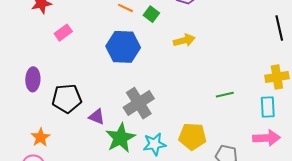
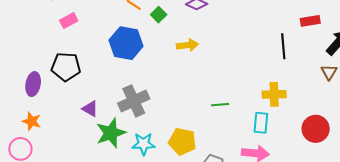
purple ellipse: (33, 79) -> (33, 84), moved
black pentagon: (67, 99) -> (66, 67), moved
orange star: (41, 137) -> (32, 121), turned -30

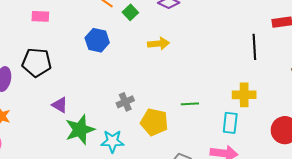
pink rectangle: (69, 21) -> (40, 16), turned 30
blue hexagon: (126, 43) -> (97, 40), size x0.7
gray cross: (134, 101) -> (125, 102), moved, size x0.6
yellow pentagon: (182, 141) -> (154, 122), moved

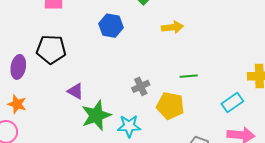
green line: (190, 104) -> (189, 76), moved
cyan rectangle: (230, 123) -> (232, 102), moved, turned 50

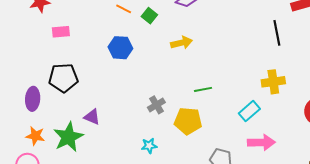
green star: (96, 115) -> (68, 137), moved
cyan star: (129, 126) -> (149, 146), size x0.7

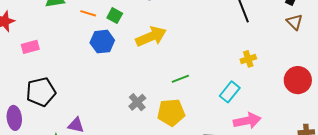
yellow arrow: (182, 43) -> (151, 37), size x1.4
blue hexagon: (120, 48) -> (102, 42), moved
yellow cross: (273, 82) -> (248, 59), size x0.7

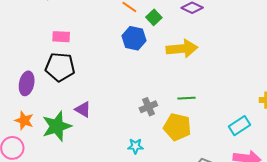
pink rectangle: (30, 47) -> (61, 37), moved
green line: (180, 79) -> (186, 98), moved

